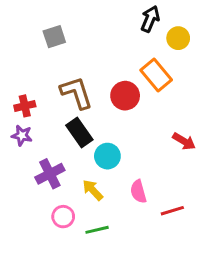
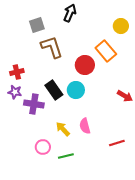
black arrow: (150, 19) -> (70, 13), moved
brown L-shape: (76, 93) -> (52, 47), moved
cyan circle: (107, 156) -> (76, 90), moved
purple cross: (50, 174) -> (34, 104), moved, turned 36
pink semicircle: (138, 191) -> (85, 126), moved

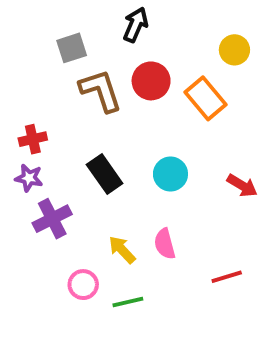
red circle: (85, 65) -> (151, 81), moved
cyan circle: (76, 90) -> (170, 174), moved
purple cross: (34, 104) -> (52, 219), moved, turned -36

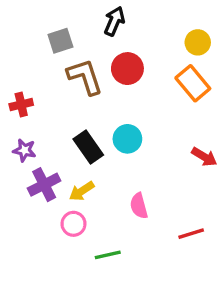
orange rectangle: (205, 98) -> (193, 83), moved
red cross: (33, 139) -> (21, 105), moved
cyan circle: (170, 174) -> (127, 139), moved
yellow arrow: (122, 250) -> (82, 191), moved, turned -80
pink circle: (83, 285) -> (73, 224), moved

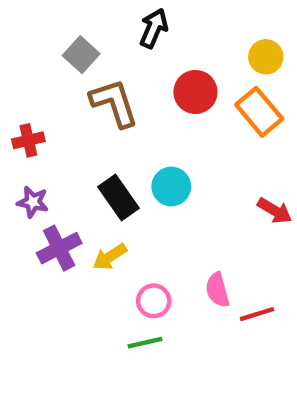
gray square: (60, 41) -> (81, 55), turned -30
red circle: (127, 69) -> (195, 92), moved
pink semicircle: (139, 206) -> (217, 290), moved
pink circle: (73, 224) -> (154, 301), moved

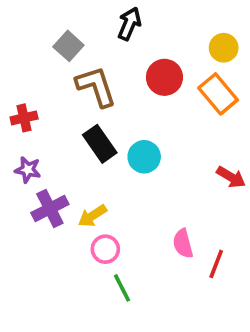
black rectangle: (119, 198) -> (100, 144), moved
pink circle: (154, 301) -> (105, 249), moved
red line: (257, 314) -> (216, 264), turned -52
green line: (145, 343) -> (122, 288), turned 76

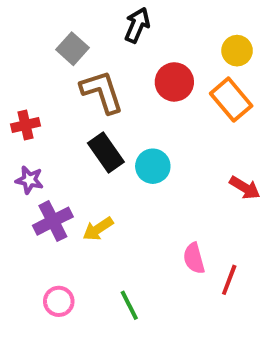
pink circle: (105, 249) -> (59, 301), moved

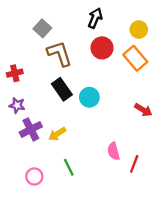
black arrow: (137, 25) -> (95, 18), moved
green line: (129, 305) -> (69, 167), moved

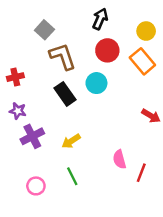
cyan circle: (89, 97) -> (96, 83), moved
yellow arrow: (57, 134) -> (71, 141), moved

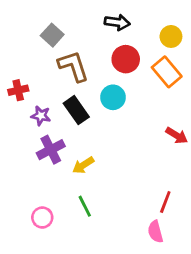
black arrow: (100, 19) -> (117, 22), turned 75
purple star: (18, 111) -> (41, 116), moved
purple cross: (32, 136) -> (51, 150), moved
pink semicircle: (119, 159) -> (155, 232), moved

